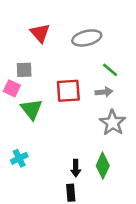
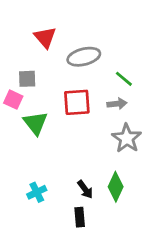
gray ellipse: (87, 38) -> (84, 57), moved
cyan cross: (19, 158) -> (37, 192), moved
black arrow: (76, 168) -> (85, 189), turned -35

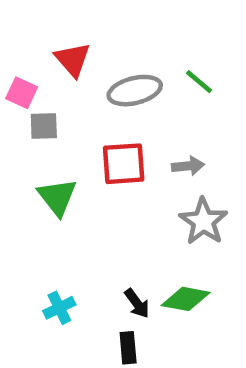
green line: (124, 79) -> (199, 82), moved
pink square: (13, 100) -> (22, 93), moved
green diamond: (116, 187) -> (186, 299), turned 76

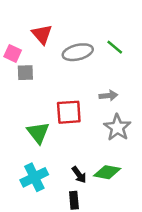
red square: (124, 164) -> (69, 112), moved
green triangle: (57, 197) -> (38, 133), moved
cyan cross: (59, 308) -> (34, 177), size x1.5

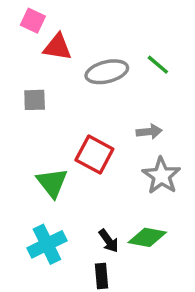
red triangle: (42, 34) -> (57, 47), turned -40
pink square: (13, 53) -> (33, 21), moved
red square: (69, 112) -> (94, 155), turned 32

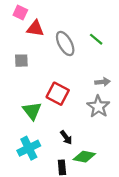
gray ellipse: (107, 72) -> (65, 43), turned 75
gray arrow: (149, 132) -> (103, 82), moved
green diamond: (147, 237) -> (84, 157), moved
black arrow: (109, 241) -> (66, 137), moved

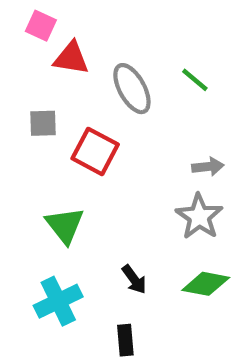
red square: (58, 94) -> (95, 151), moved
green diamond: (84, 157) -> (206, 284), moved

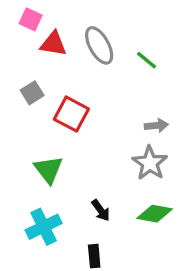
gray ellipse: (132, 89) -> (99, 45), moved
gray square: (43, 123) -> (32, 93), turned -30

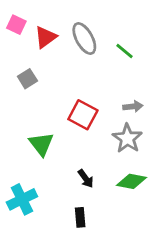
pink square: (31, 19) -> (16, 25), moved
red triangle: (53, 44) -> (45, 37), turned -45
red square: (71, 114) -> (83, 115), moved
cyan cross: (44, 227) -> (22, 199), moved

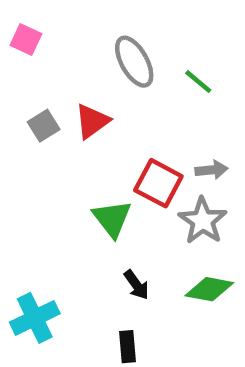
red triangle: (45, 37) -> (92, 121), moved
red square: (83, 115) -> (158, 183), moved
green triangle: (41, 144) -> (112, 219), moved

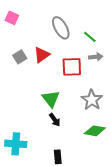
gray arrow: (212, 170) -> (96, 57), moved
red square: (158, 183) -> (72, 67), moved, turned -30
black arrow: (136, 285) -> (55, 120), moved
cyan cross: (35, 318) -> (16, 144), turned 30

